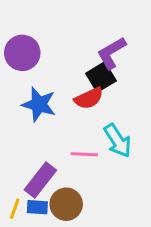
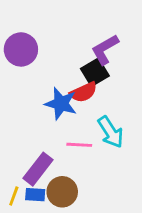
blue star: (39, 104) -> (61, 104), moved

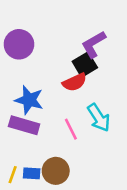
blue star: (61, 104) -> (29, 100), moved
pink line: (79, 145) -> (71, 129), turned 60
purple rectangle: (38, 169) -> (24, 125), moved, turned 68

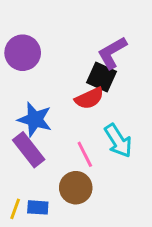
black square: (85, 65) -> (102, 77), turned -35
purple rectangle: (24, 125) -> (29, 150), turned 36
brown circle: (56, 171) -> (76, 188), moved

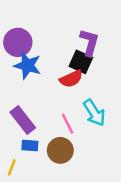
purple L-shape: (112, 53) -> (89, 42), turned 136
blue star: (35, 119) -> (28, 65), moved
blue rectangle: (38, 207) -> (30, 146), moved

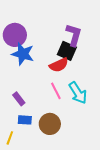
purple rectangle: (23, 120) -> (19, 99), size x0.6
pink line: (68, 124) -> (56, 91), moved

